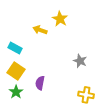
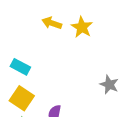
yellow arrow: (40, 30) -> (52, 23), moved

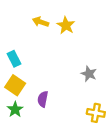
cyan rectangle: (20, 67) -> (14, 59), turned 35

